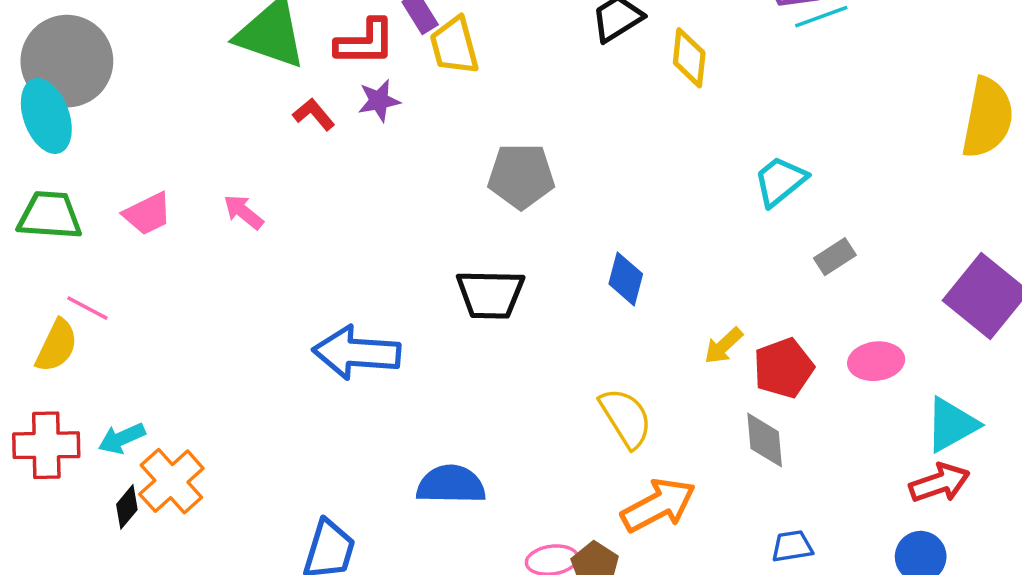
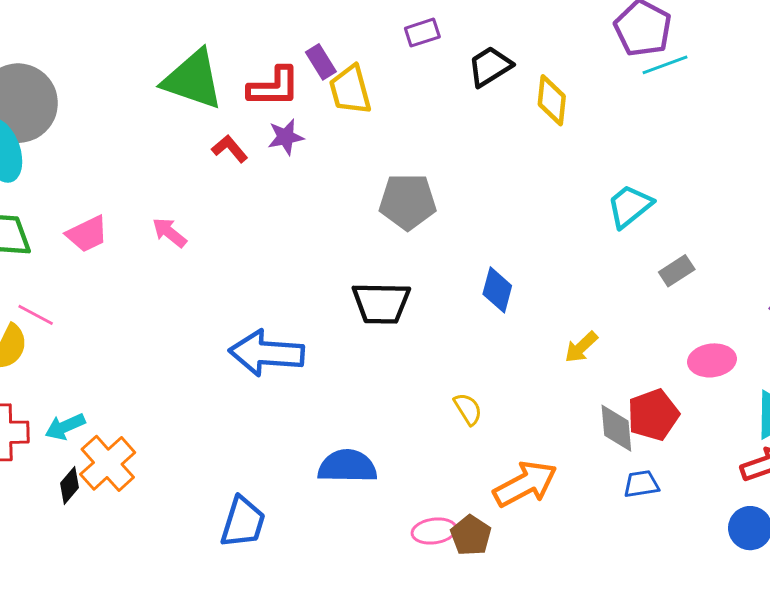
red pentagon: (783, 368) -> (653, 415), moved
yellow semicircle: (626, 418) -> (468, 409), moved, size x0.6
blue trapezoid: (792, 546) -> (641, 484), moved

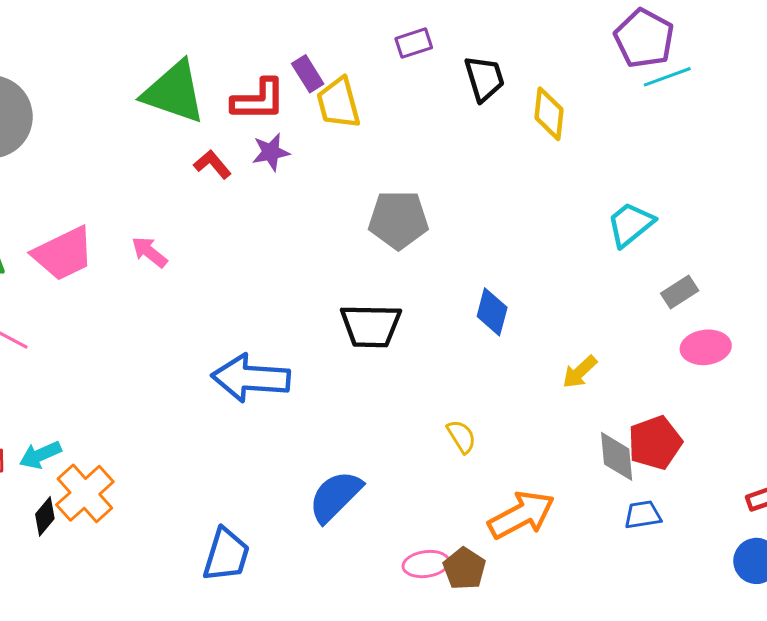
black trapezoid: (490, 66) -> (484, 78), turned 105
pink trapezoid: (87, 234) -> (63, 254), size x1.4
pink ellipse: (712, 360) -> (706, 347), moved
blue semicircle: (347, 466) -> (335, 496), turned -46

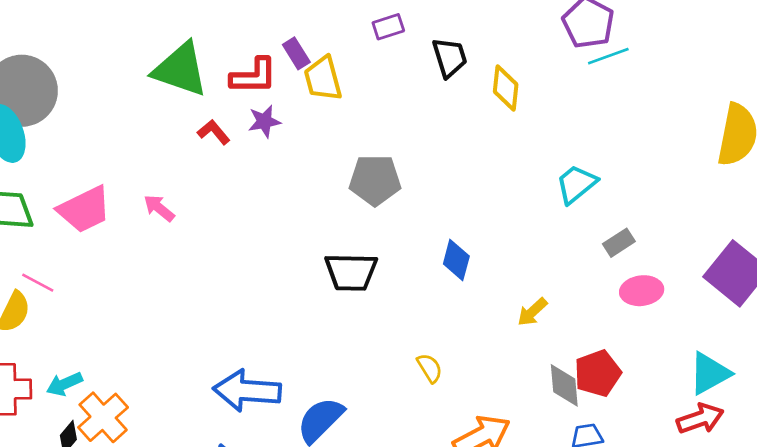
blue arrow: (251, 378) -> (247, 391), moved

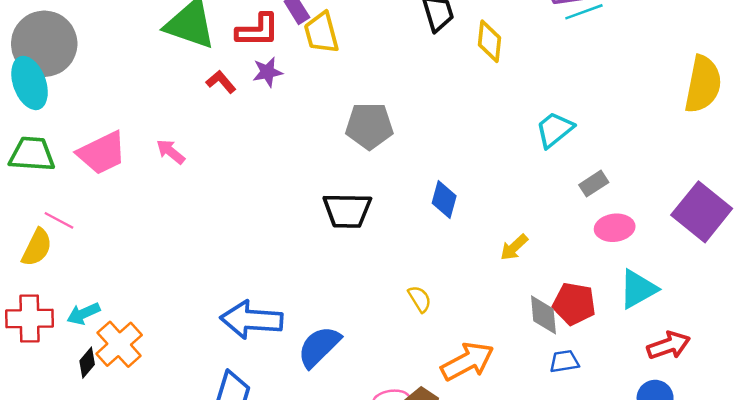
red pentagon: (598, 373) -> (574, 304), turned 30
cyan triangle: (710, 373) -> (638, 289), moved

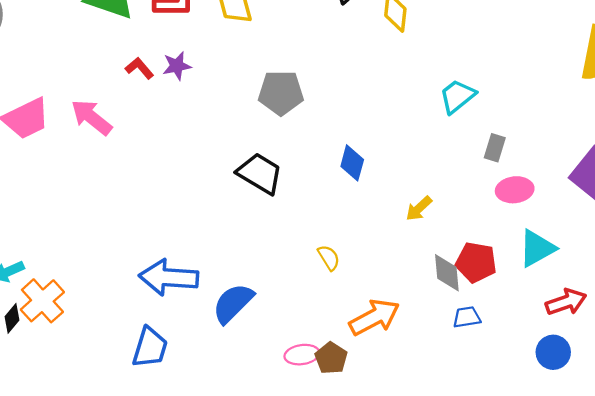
purple star: (267, 72) -> (177, 66), moved
red L-shape: (221, 82) -> (139, 68), moved
pink arrow: (171, 152) -> (91, 117), size x1.5
gray rectangle: (594, 184) -> (495, 148), turned -40
black trapezoid: (347, 211) -> (260, 173), turned -150

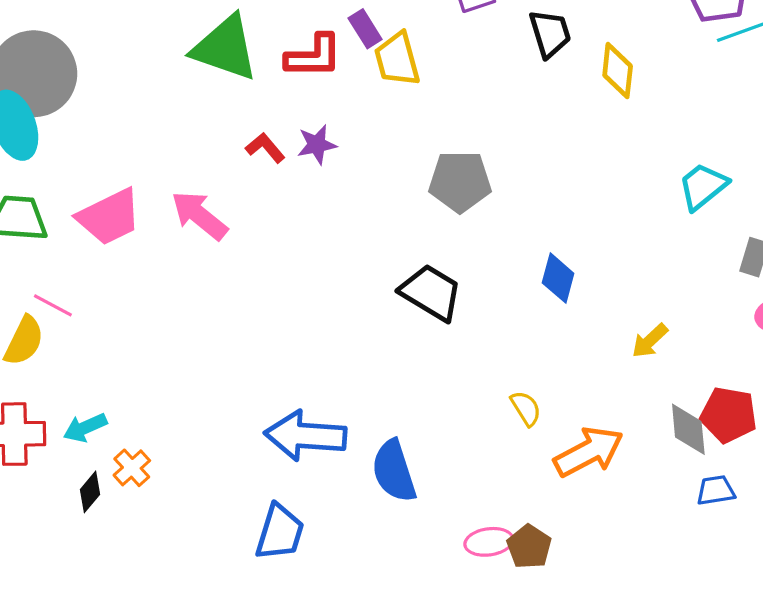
orange cross: (42, 301) -> (132, 468), size x0.6
blue semicircle: (233, 303) -> (394, 471), turned -63
orange arrow: (374, 317) -> (589, 452), moved

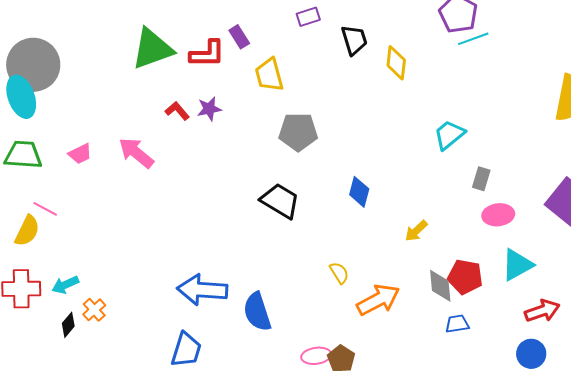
green triangle: (225, 48) -> (152, 49), turned -39
yellow trapezoid: (397, 59) -> (269, 75), moved
pink trapezoid: (109, 217) -> (80, 154), size x0.6

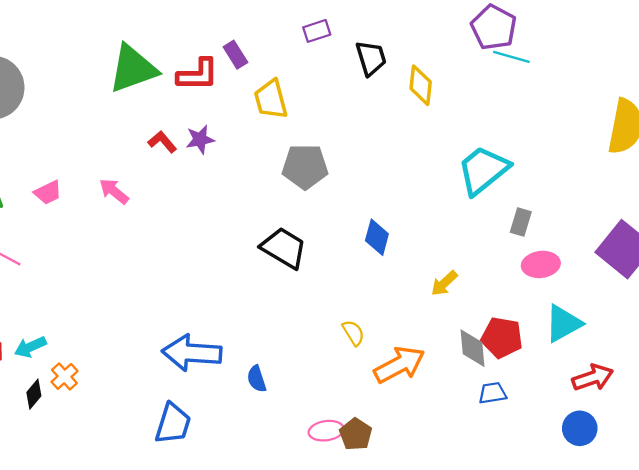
cyan line: (473, 39) -> (511, 57), turned 36
cyan trapezoid: (449, 135) -> (483, 170), size x1.4
pink arrow: (136, 153) -> (114, 191), size x0.7
blue semicircle: (257, 312) -> (257, 379), size x0.6

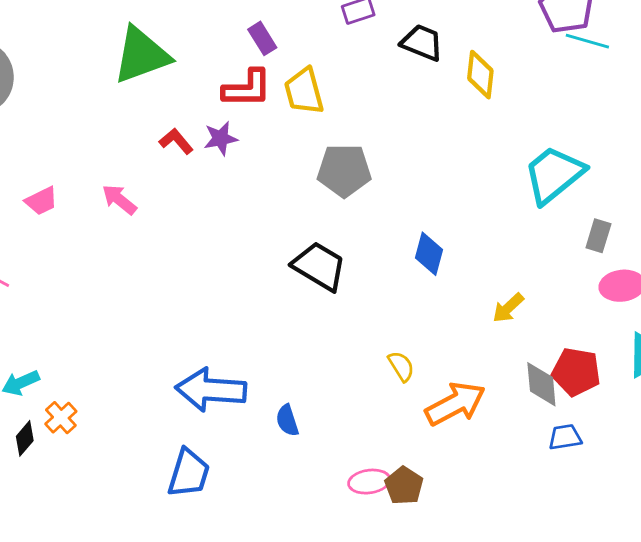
black trapezoid: (371, 58) -> (422, 43), turned -51
red L-shape: (198, 75) -> (247, 88), moved

